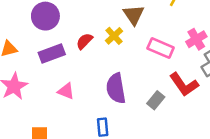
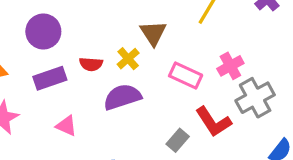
red semicircle: (84, 41) -> (91, 64), turned -132
purple semicircle: (116, 88) -> (122, 97), moved, turned 80

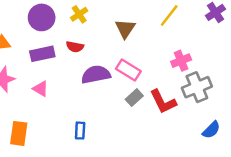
yellow cross: (128, 59) -> (79, 14), moved
pink rectangle: (186, 76) -> (128, 70), moved
pink triangle: (66, 126) -> (41, 89), moved
gray rectangle: (178, 140) -> (134, 98), moved

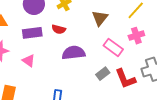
pink cross: (181, 61) -> (136, 36), moved
pink rectangle: (128, 70) -> (113, 47), moved

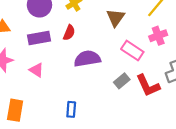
red semicircle: (59, 29) -> (69, 33), turned -80

